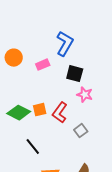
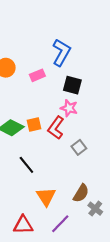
pink star: (85, 95) -> (69, 108), moved

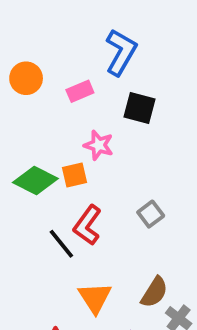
pink star: (69, 108) -> (99, 145), moved
red L-shape: (56, 128) -> (87, 225), moved

